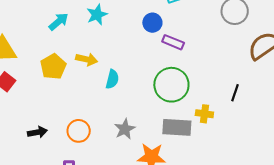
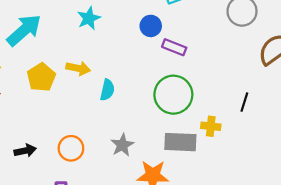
cyan arrow: (59, 22) -> (24, 30), moved, size x1.6

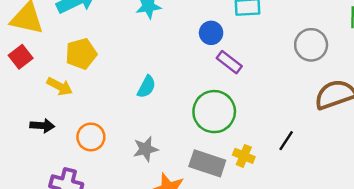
yellow arrow: (78, 68) -> (60, 86), moved

